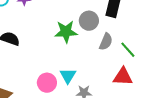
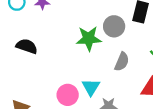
gray semicircle: (106, 42) -> (122, 62), moved

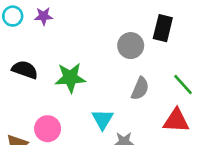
green star: (89, 38) -> (70, 78), moved
pink circle: (68, 95) -> (48, 129), moved

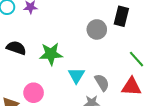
gray semicircle: (140, 88) -> (102, 83), moved, turned -54
cyan triangle: (103, 119) -> (76, 75), moved

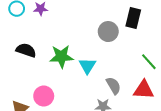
cyan triangle: (76, 75) -> (87, 66), moved

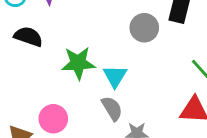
black semicircle: (26, 50) -> (28, 37), moved
gray semicircle: (113, 86) -> (112, 108), moved

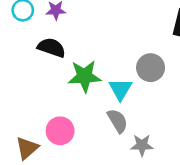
gray circle: (144, 28) -> (151, 68), moved
black semicircle: (28, 37) -> (51, 48), moved

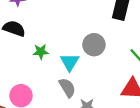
green star: (85, 76) -> (41, 52), size x0.6

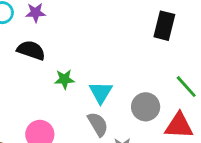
gray circle: (94, 45) -> (146, 107), moved

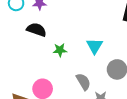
cyan triangle: (101, 92) -> (95, 46), moved

